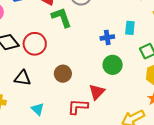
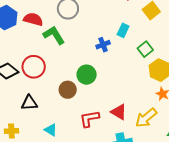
cyan rectangle: (130, 28) -> (123, 30), turned 32
green circle: (113, 65) -> (87, 75), moved
red triangle: (97, 92) -> (119, 112), moved, turned -30

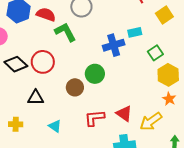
cyan rectangle: (123, 30) -> (135, 32), turned 48
blue cross: (103, 45) -> (114, 45), size x1.5

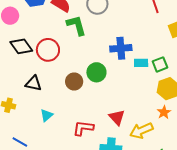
cyan rectangle: (135, 32) -> (141, 63), moved
red L-shape: (94, 118) -> (83, 128), moved
cyan triangle: (55, 126) -> (47, 115), turned 32

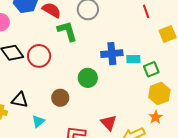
cyan rectangle: (141, 63) -> (133, 59), moved
brown circle: (74, 82) -> (60, 98), moved
black triangle: (34, 83) -> (20, 100), moved

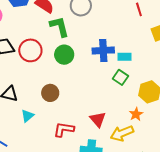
green square: (151, 69) -> (120, 77), moved, turned -35
green circle: (88, 78) -> (64, 55), moved
orange star: (156, 117) -> (136, 114), moved

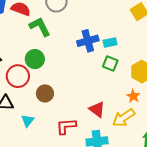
red circle: (30, 50) -> (18, 76), moved
green circle: (64, 55) -> (35, 59), moved

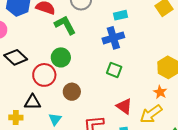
cyan rectangle: (110, 42) -> (120, 15), moved
green square: (110, 63) -> (114, 70), moved

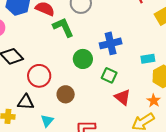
cyan rectangle: (120, 15) -> (148, 59), moved
green circle: (61, 57) -> (83, 59), moved
red triangle: (124, 106) -> (123, 97), moved

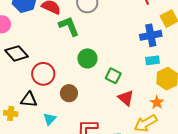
blue cross: (111, 43) -> (151, 35), moved

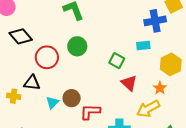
green circle: (87, 58) -> (77, 46), moved
cyan rectangle: (152, 60) -> (143, 45), moved
brown circle: (69, 93) -> (72, 98), moved

